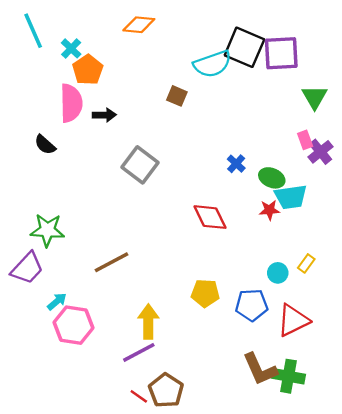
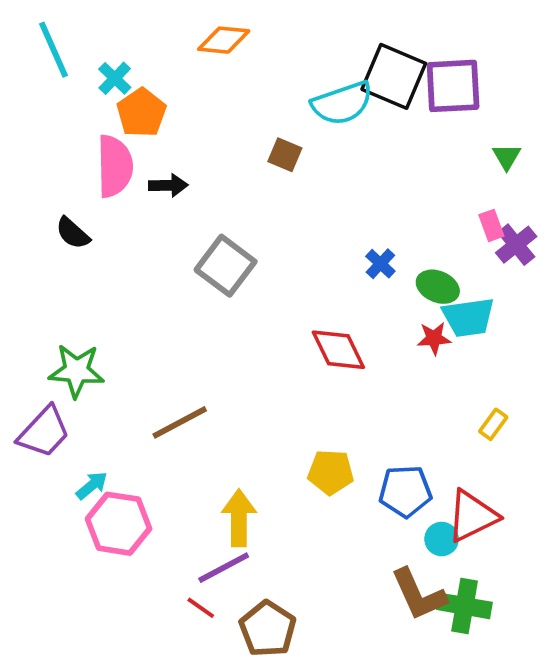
green triangle: (315, 97) -> (507, 157), size x0.7
cyan circle: (278, 273) -> (442, 539), moved
red line: (139, 396) -> (201, 608), moved

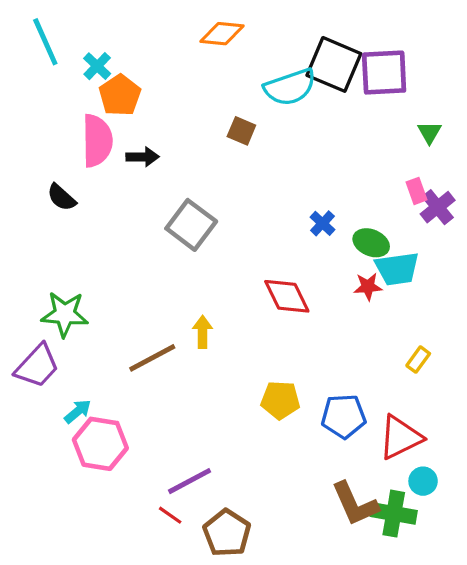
orange diamond: (224, 40) -> (222, 34), moved
yellow arrow: (239, 518) -> (203, 332), moved, size x0.7
cyan circle: (442, 539) -> (423, 481), moved

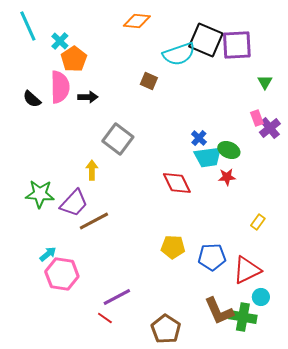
black semicircle: (61, 197) -> (32, 99), moved
cyan trapezoid: (397, 269) -> (208, 157), moved
yellow arrow: (203, 332) -> (92, 170), moved
purple trapezoid: (37, 366) -> (74, 203), moved
brown pentagon: (227, 533) -> (166, 329), moved

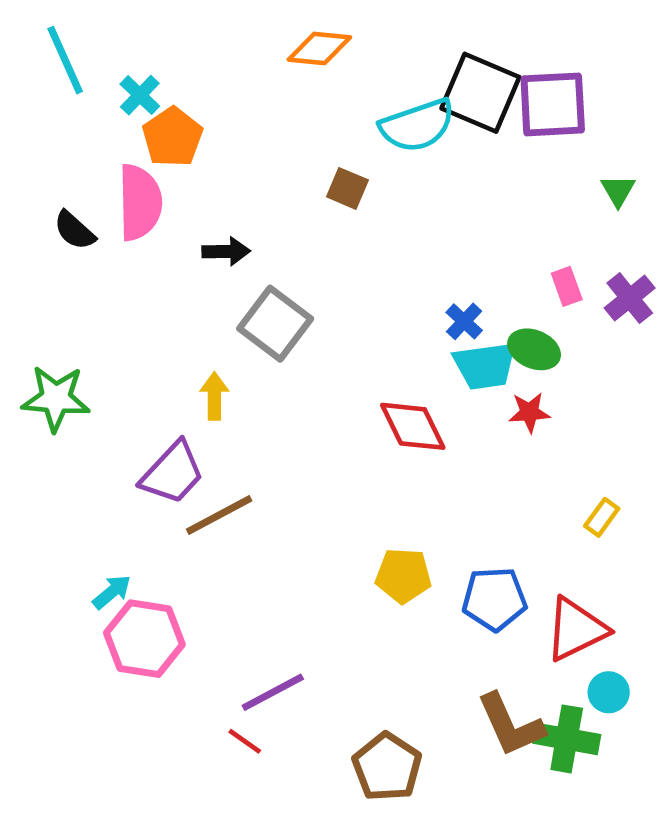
black arrow: (88, 97) -> (226, 251), moved
pink rectangle: (257, 118) -> (567, 286), moved
green star: (40, 194) -> (56, 398), moved

